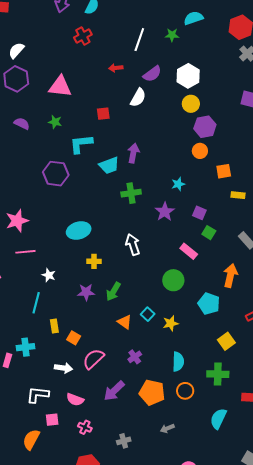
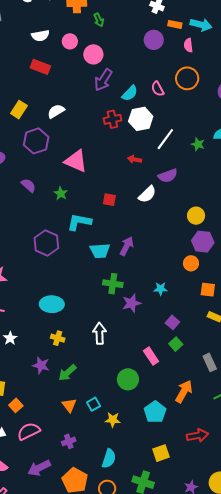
white semicircle: (16, 50) -> (56, 111), moved
white hexagon: (188, 76) -> (141, 119), moved
purple star: (165, 212) -> (132, 303), moved

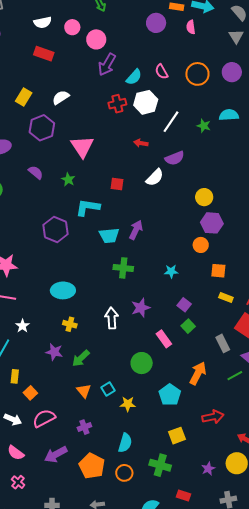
orange circle: (187, 78) -> (197, 74), moved
pink triangle: (76, 161) -> (82, 147), turned 35
purple star: (132, 303) -> (141, 308), moved

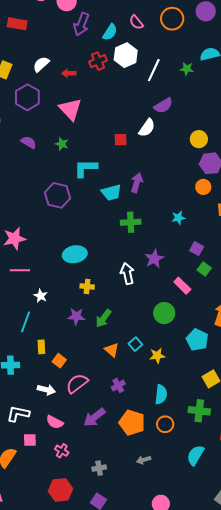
red arrow: (141, 143) -> (69, 73), moved
red square: (117, 184) -> (121, 140), moved

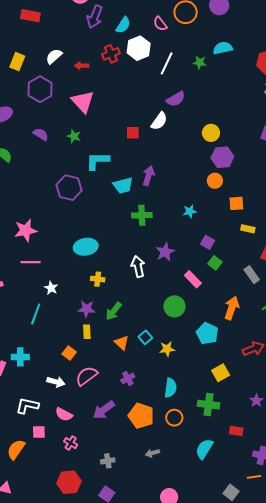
pink semicircle: (136, 22) -> (160, 24), moved
yellow rectangle: (41, 347) -> (87, 332), moved

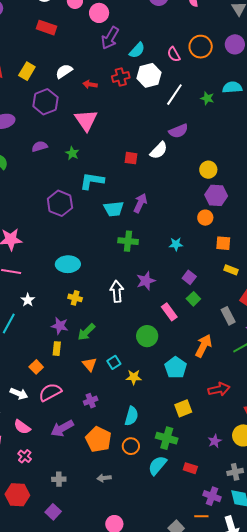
purple semicircle: (41, 134) -> (40, 146), turned -56
cyan semicircle: (204, 449) -> (157, 465), moved

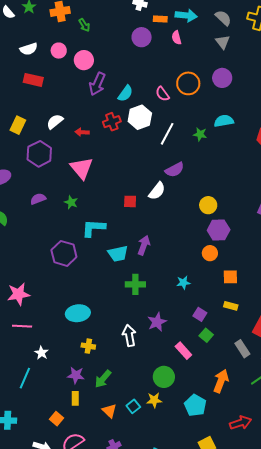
yellow rectangle: (231, 270) -> (231, 306), moved
yellow star: (134, 377) -> (154, 400), moved

